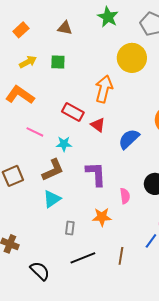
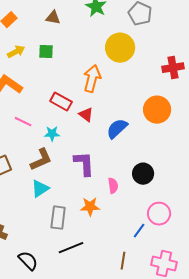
gray rectangle: (70, 228) -> (58, 218), size x1.6
brown line: (121, 256) -> (123, 261), moved

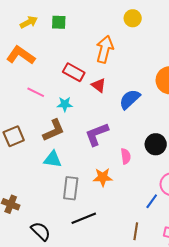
yellow circle: (120, 48) -> (133, 18), size x0.6
purple L-shape: (84, 164) -> (97, 134), turned -108
cyan triangle: (40, 189) -> (53, 159), turned 42

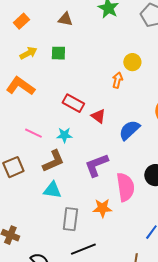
yellow circle: (133, 18) -> (132, 62), moved
orange arrow: (105, 49) -> (117, 80), moved, size x0.6
pink line: (36, 92) -> (33, 133), moved
pink semicircle: (126, 156) -> (125, 187), size x1.8

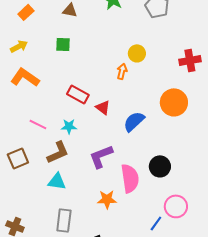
yellow arrow: (28, 53) -> (19, 46), moved
gray rectangle: (70, 219) -> (64, 220), moved

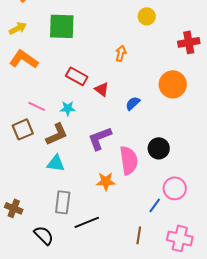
green square: (63, 44) -> (62, 26), size x1.8
yellow circle: (137, 53) -> (147, 16), moved
blue semicircle: (134, 121) -> (133, 103), size x0.7
brown square: (18, 158) -> (23, 129), moved

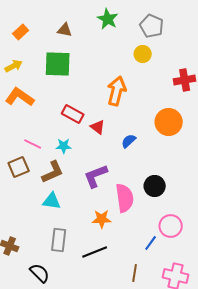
orange arrow: (121, 53) -> (117, 91), size x1.8
black line: (87, 222) -> (95, 252), moved

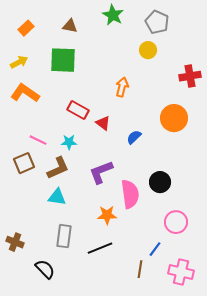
orange arrow: (117, 91) -> (122, 87), size x0.7
blue line: (151, 243) -> (155, 249), moved

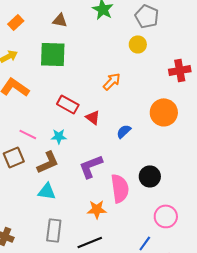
orange arrow: (122, 87) -> (112, 81), turned 30

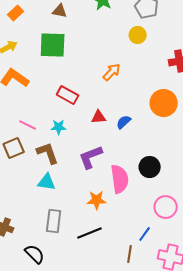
red triangle: (93, 117) -> (99, 117), moved, turned -42
brown L-shape: (48, 162) -> (48, 153), turned -85

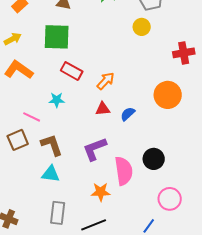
orange arrow: (112, 72) -> (106, 81), moved
red rectangle: (68, 95) -> (72, 71), moved
cyan star: (59, 127) -> (57, 100), moved

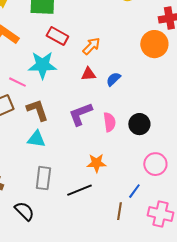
orange circle: (168, 95) -> (154, 44), moved
cyan star: (57, 100) -> (42, 65), size x1.8
pink semicircle: (124, 171) -> (109, 122), moved, size x0.7
orange star: (101, 192) -> (96, 163), moved

